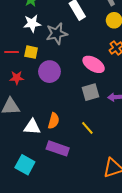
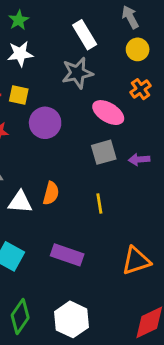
gray star: (57, 34) -> (77, 73), moved
yellow line: (87, 128) -> (99, 204), turned 32
purple rectangle: (58, 148) -> (67, 255), moved

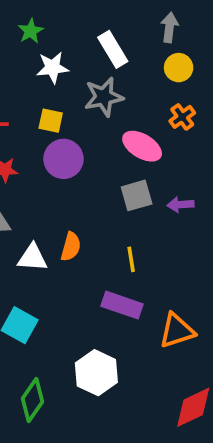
gray arrow: (130, 17) -> (169, 27), turned 35
white star: (20, 54) -> (53, 68), moved
yellow square: (19, 95) -> (51, 121), moved
purple rectangle: (67, 255) -> (122, 305), moved
white hexagon: (72, 319) -> (96, 373), moved

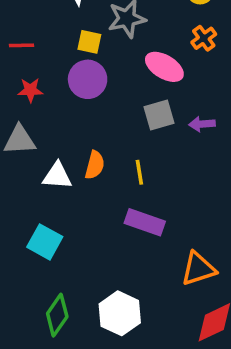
yellow square: (51, 121) -> (89, 42), moved
yellow line: (131, 259) -> (139, 172), moved
orange triangle: (177, 331) -> (198, 269), moved
white hexagon: (96, 373) -> (120, 313), moved

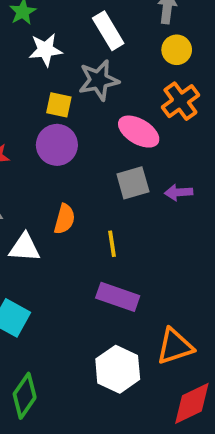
orange cross: (204, 38) -> (180, 101), size x1.4
orange semicircle: (95, 165) -> (64, 219), moved
white hexagon: (120, 313) -> (118, 369), moved

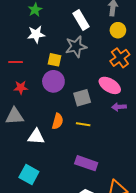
white star: (45, 50) -> (36, 34), moved
pink ellipse: (139, 132) -> (110, 85), moved
gray square: (133, 183) -> (82, 98), moved
yellow line: (112, 244) -> (83, 124), moved, turned -72

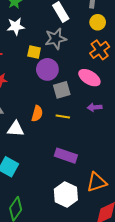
purple circle: (53, 81) -> (47, 69), moved
purple arrow: (119, 107) -> (95, 107), moved

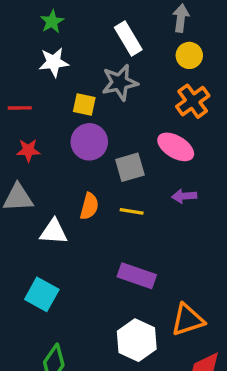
purple circle: (47, 69) -> (89, 142), moved

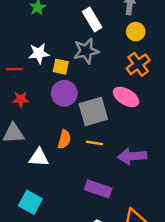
white star: (54, 62) -> (39, 53), moved
gray square: (130, 167) -> (93, 111), size x1.4
purple arrow: (184, 196) -> (132, 156), moved, size x1.6

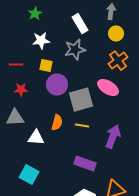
white star: (39, 53) -> (41, 41), moved
yellow square: (61, 67) -> (46, 66), moved
purple arrow: (132, 156) -> (113, 137), turned 115

